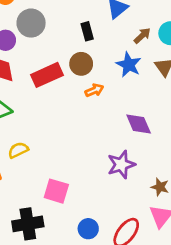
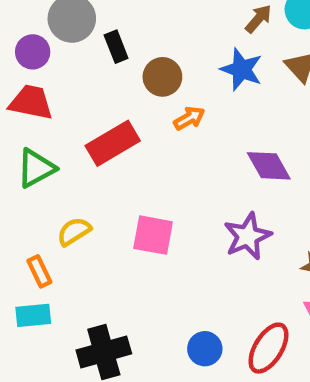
black rectangle: (87, 31) -> (116, 47), moved
red rectangle: (47, 75) -> (113, 143), moved
pink square: (56, 191) -> (153, 235), moved

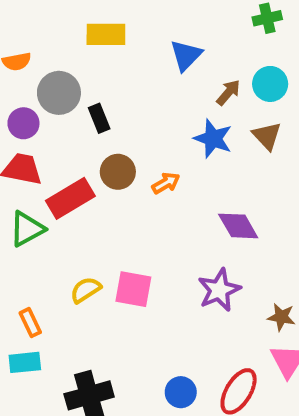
brown circle: (162, 77) -> (118, 172), moved
red rectangle: (113, 143) -> (70, 198), moved
yellow semicircle: (74, 232) -> (86, 290), moved

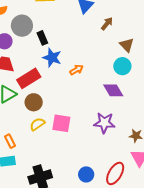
cyan circle: (270, 84) -> (122, 66), moved
blue star: (213, 139) -> (52, 58), moved
brown circle: (118, 172) -> (34, 102), moved
purple star: (219, 290) -> (104, 123), turned 30

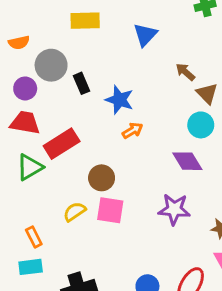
brown arrow: (107, 24) -> (185, 72), moved, turned -88
blue star: (52, 58) -> (119, 100), moved
brown circle: (34, 102) -> (102, 178), moved

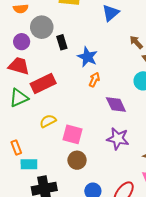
orange arrow: (132, 131) -> (94, 80), turned -40
purple diamond: (187, 161) -> (116, 105), moved
brown circle: (102, 178) -> (77, 160), moved
yellow semicircle: (75, 212) -> (48, 121), moved
cyan rectangle: (31, 267) -> (29, 164), moved

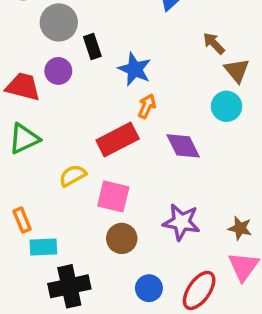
purple circle: (22, 42) -> (58, 71), moved
red rectangle: (43, 83) -> (118, 139), moved
purple star: (118, 139) -> (181, 222), moved

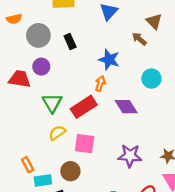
black rectangle: (92, 47) -> (70, 42), moved
blue star: (135, 69) -> (109, 60), moved
brown triangle: (237, 70) -> (154, 21), moved
green triangle: (24, 139) -> (52, 103), moved, turned -30
brown circle: (122, 238) -> (70, 171), moved

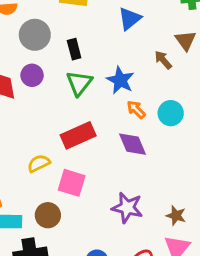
orange arrow: (100, 84) -> (136, 110), moved, turned -72
green triangle: (52, 103) -> (79, 83), moved

